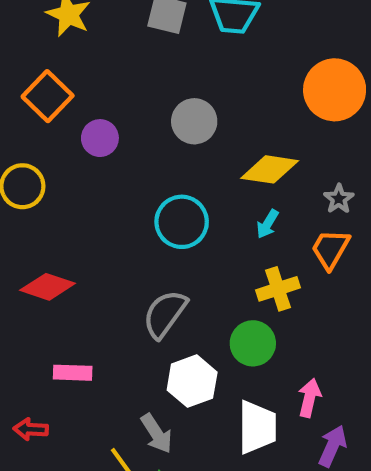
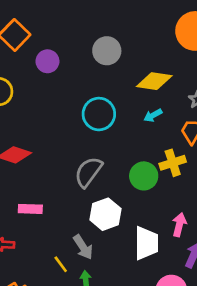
cyan arrow: (268, 224) -> (153, 115), turned 30
yellow cross: (278, 289) -> (173, 163), moved
green circle: (253, 343) -> (144, 176), moved

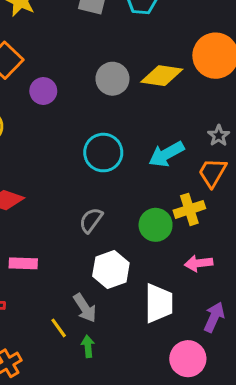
yellow diamond: (154, 81) -> (162, 76), moved
cyan arrow: (153, 115) -> (166, 154), size x1.6
gray semicircle: (88, 172) -> (91, 220), size x0.7
pink arrow: (179, 225) -> (199, 263), moved, turned -110

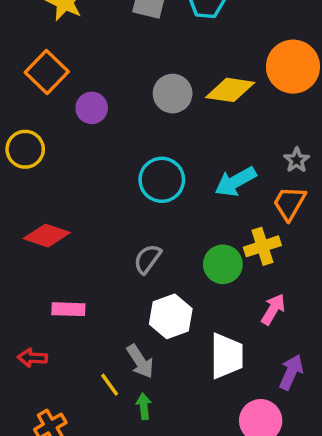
pink arrow: (199, 263) -> (273, 309), turned 128

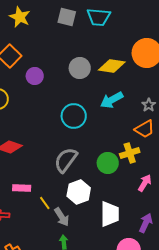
cyan arrow: (235, 182) -> (112, 100), moved
orange trapezoid: (289, 203) -> (145, 129), turned -150
gray semicircle: (147, 259) -> (66, 160), size x1.5
pink arrow: (273, 309) -> (145, 183), moved
yellow line: (110, 385) -> (45, 203), moved

